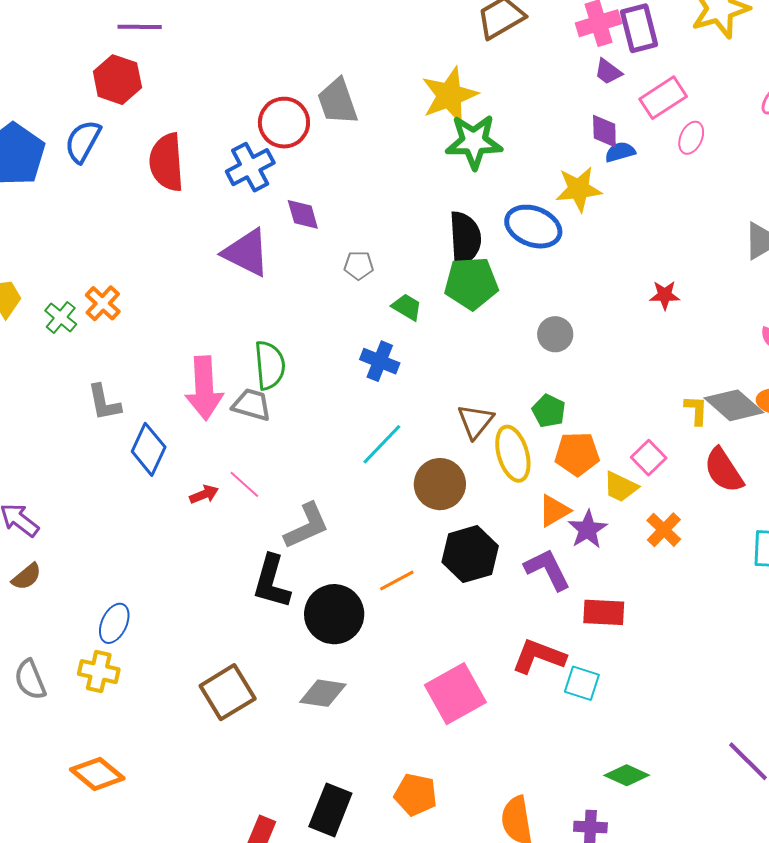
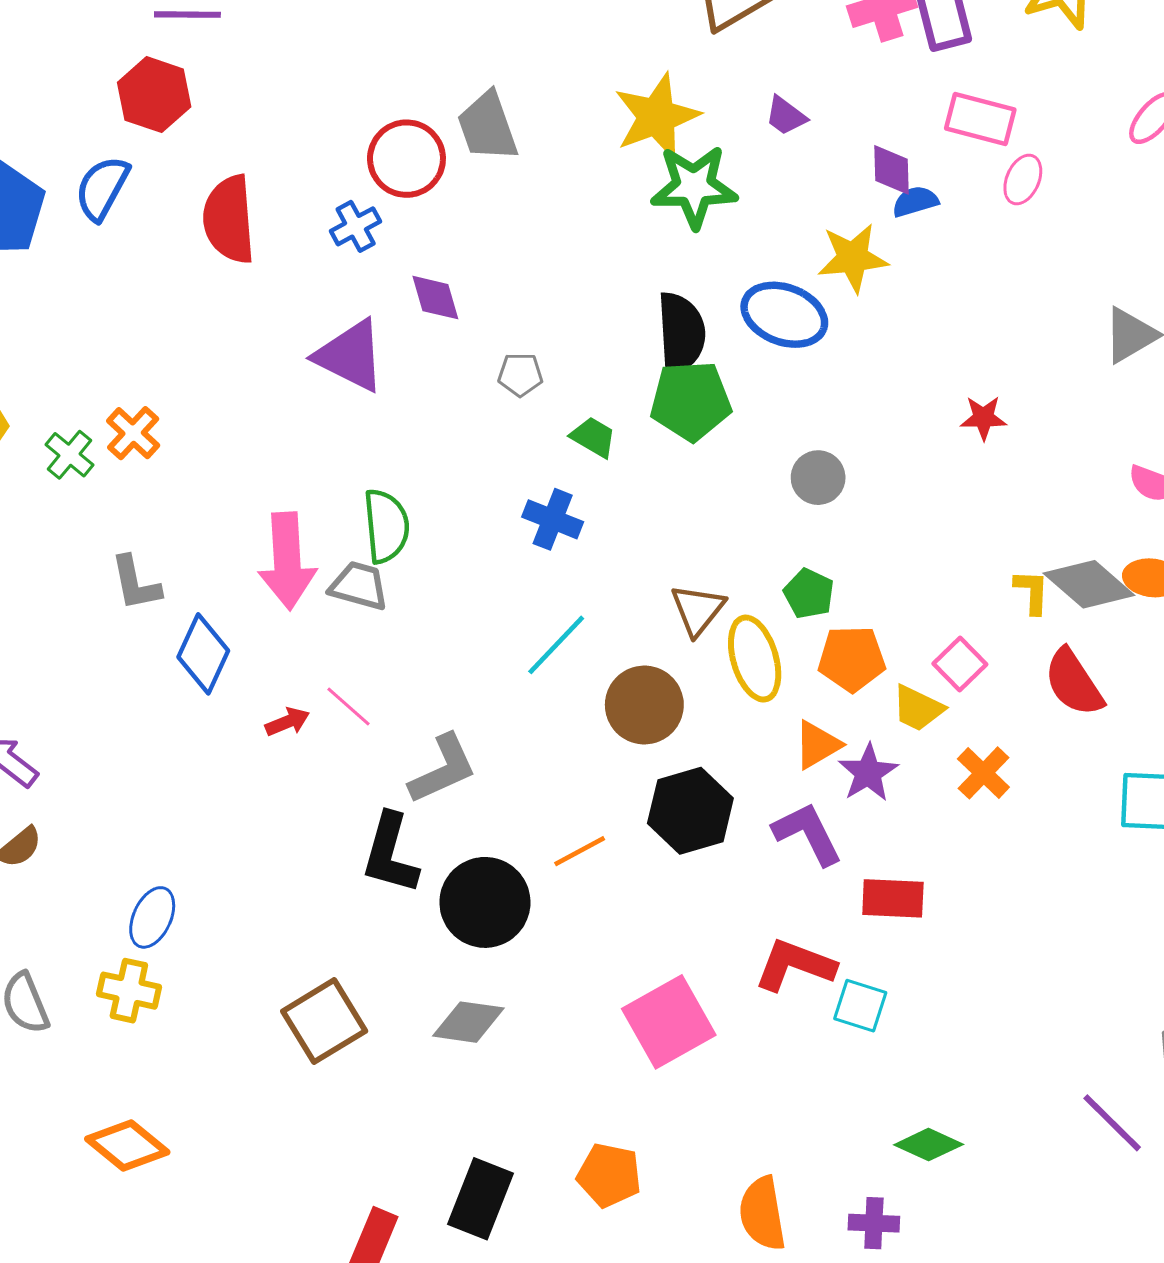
purple trapezoid: (608, 72) -> (786, 116), moved
pink rectangle: (663, 98) -> (980, 119), turned 48
blue cross: (250, 167) -> (356, 226), size x0.7

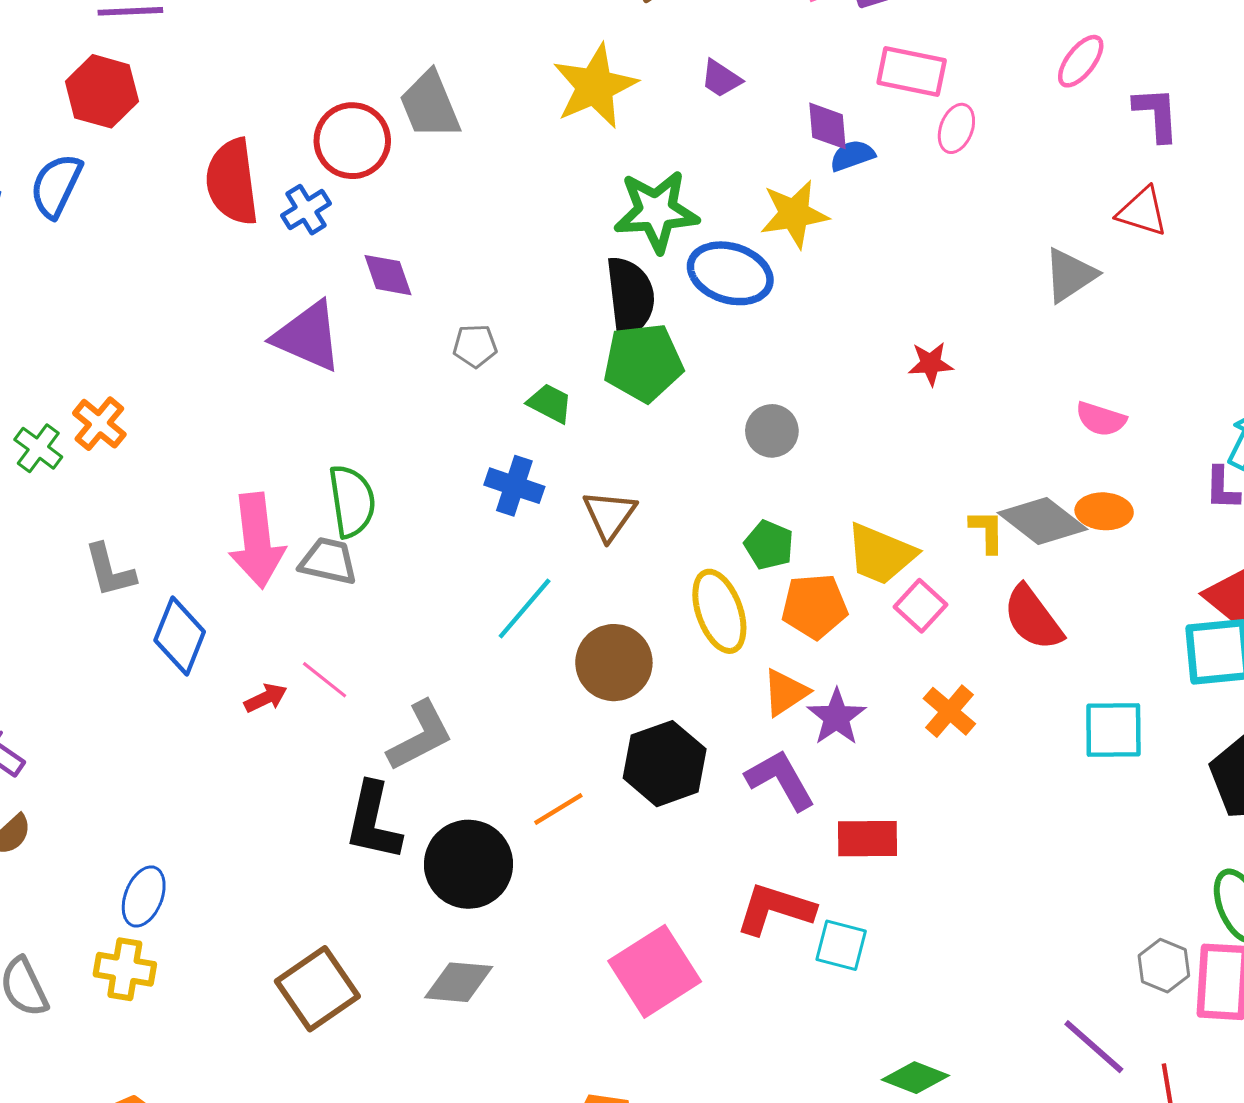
green star: (694, 187) -> (656, 211), moved
red semicircle: (229, 219) -> (232, 182), moved
brown triangle: (698, 610) -> (609, 515), moved
yellow trapezoid: (918, 708) -> (881, 554), moved, size x1.4

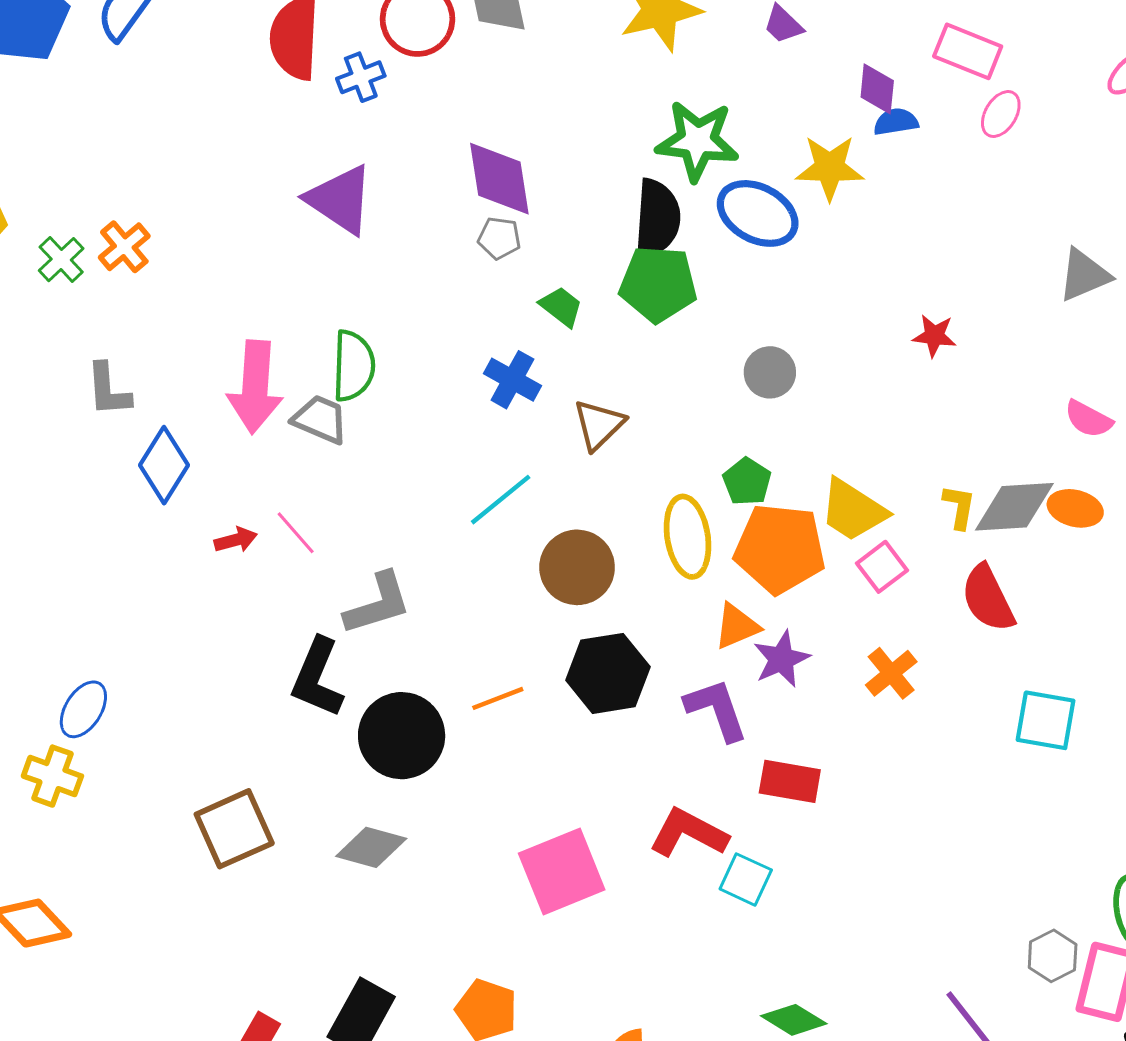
purple diamond: (388, 275) -> (499, 179), moved, size x1.5
gray diamond: (1043, 521) -> (1014, 507), turned -52
orange pentagon: (814, 606) -> (780, 549), size x1.4

